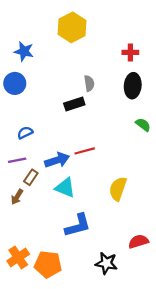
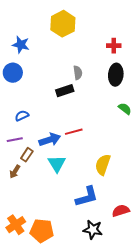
cyan triangle: (65, 188) -> (57, 164), turned 36
blue L-shape: (78, 225) -> (87, 197), moved

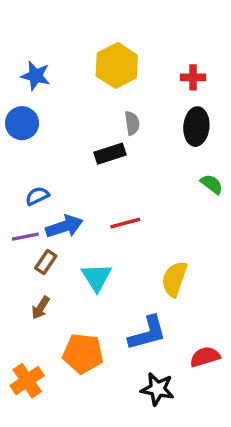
yellow hexagon: (63, 24) -> (117, 66), moved
blue arrow: (50, 140) -> (64, 226), moved
brown arrow: (15, 172) -> (41, 308), moved
orange pentagon: (42, 231) -> (83, 353), moved

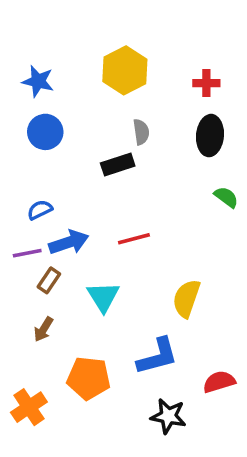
blue circle: (22, 123) -> (45, 132), moved

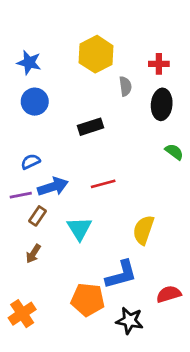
gray semicircle: (141, 132) -> (125, 86), moved
orange pentagon: (89, 378) -> (88, 300), moved

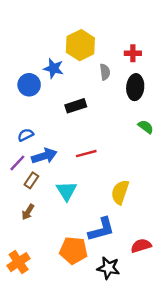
blue star: (29, 63) -> (54, 68), moved
purple line: (21, 195) -> (17, 163), turned -36

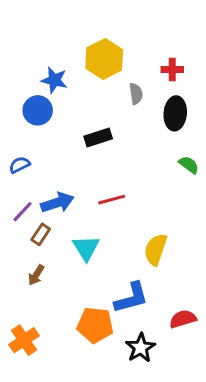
blue star: (54, 68) -> (54, 80), moved
blue semicircle: (26, 135) -> (20, 165), moved
black star: (108, 268) -> (140, 348), turned 30

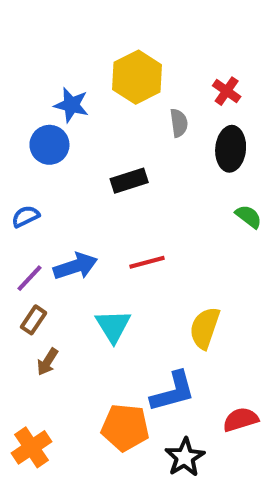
red cross: (172, 70) -> (227, 91), turned 35
brown rectangle: (41, 234) -> (34, 320), moved

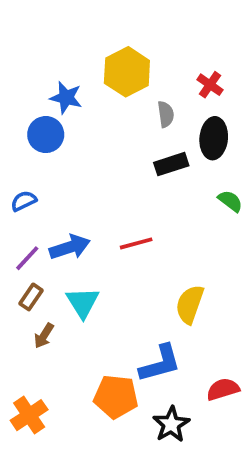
black rectangle: (129, 181) -> (171, 164), moved
cyan triangle: (113, 326) -> (83, 302), moved

